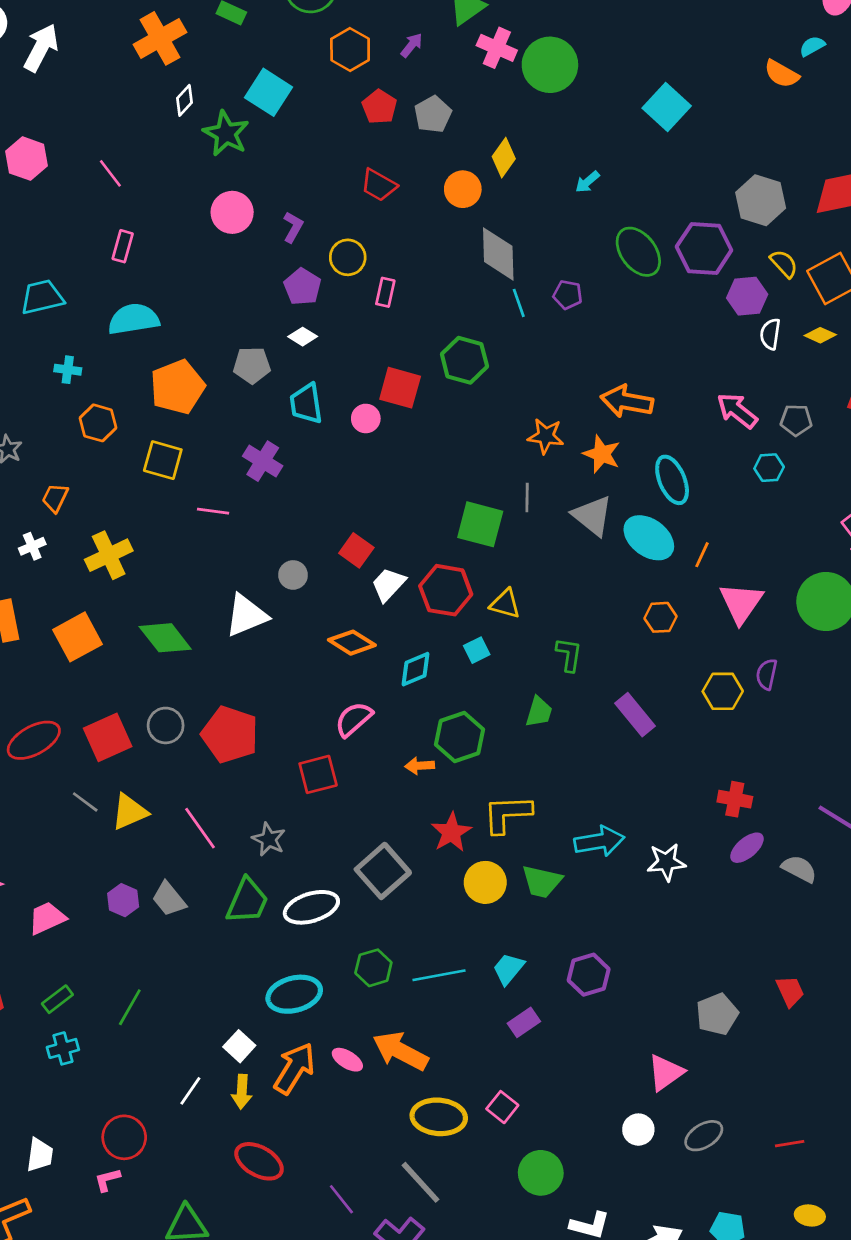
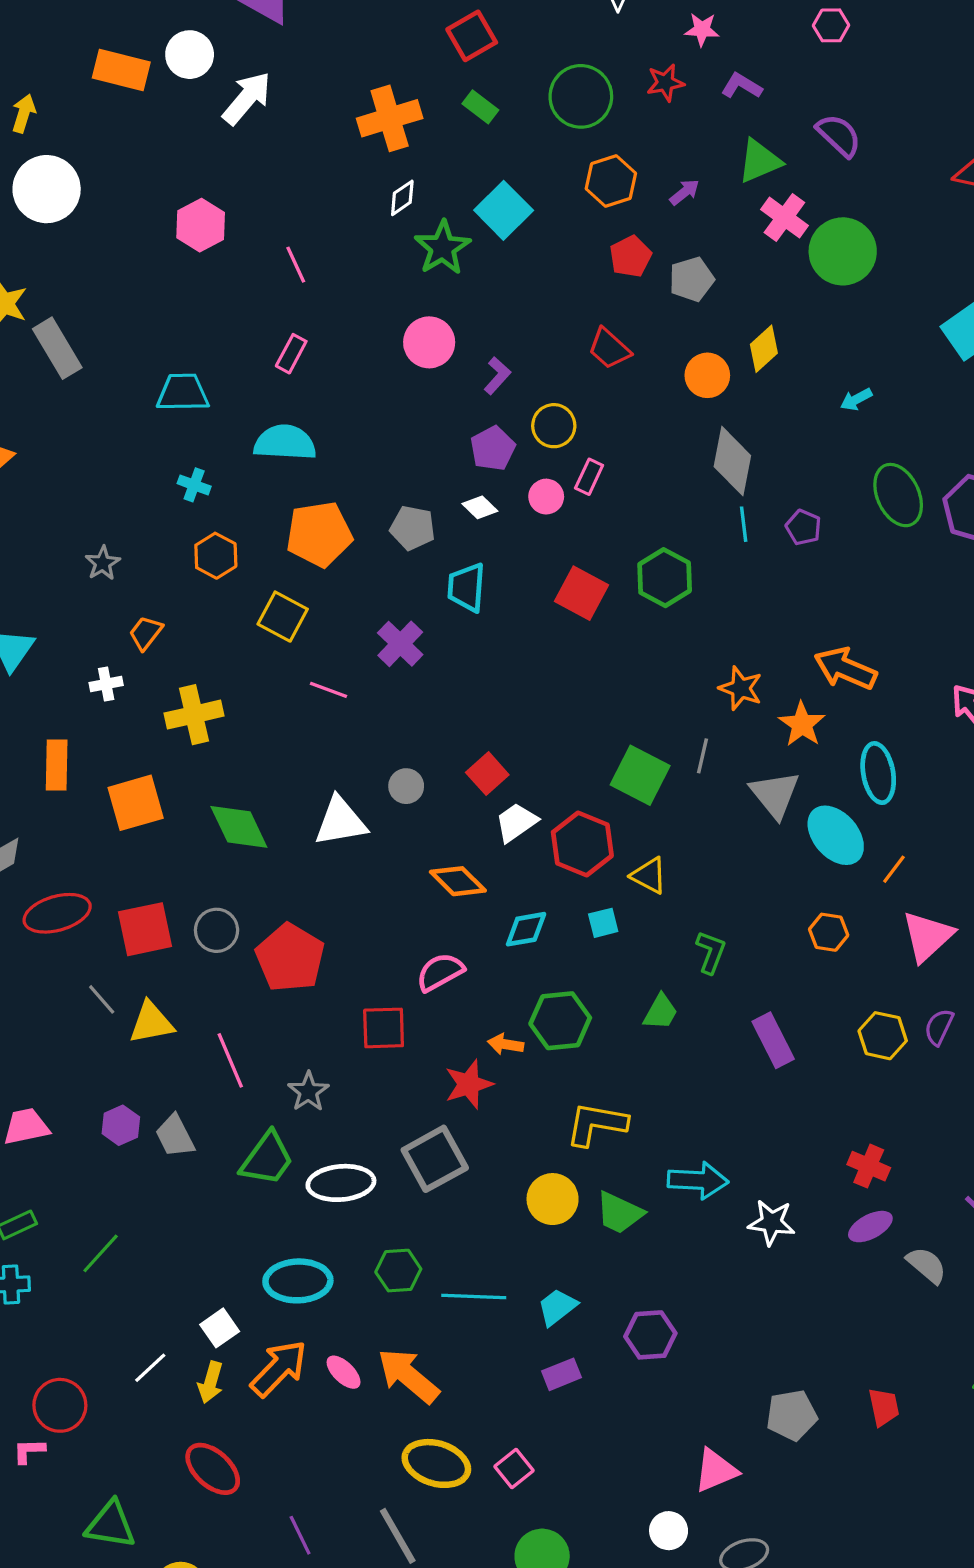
pink circle: (366, 418) -> (546, 497), moved
red star: (451, 832) -> (469, 1084), moved

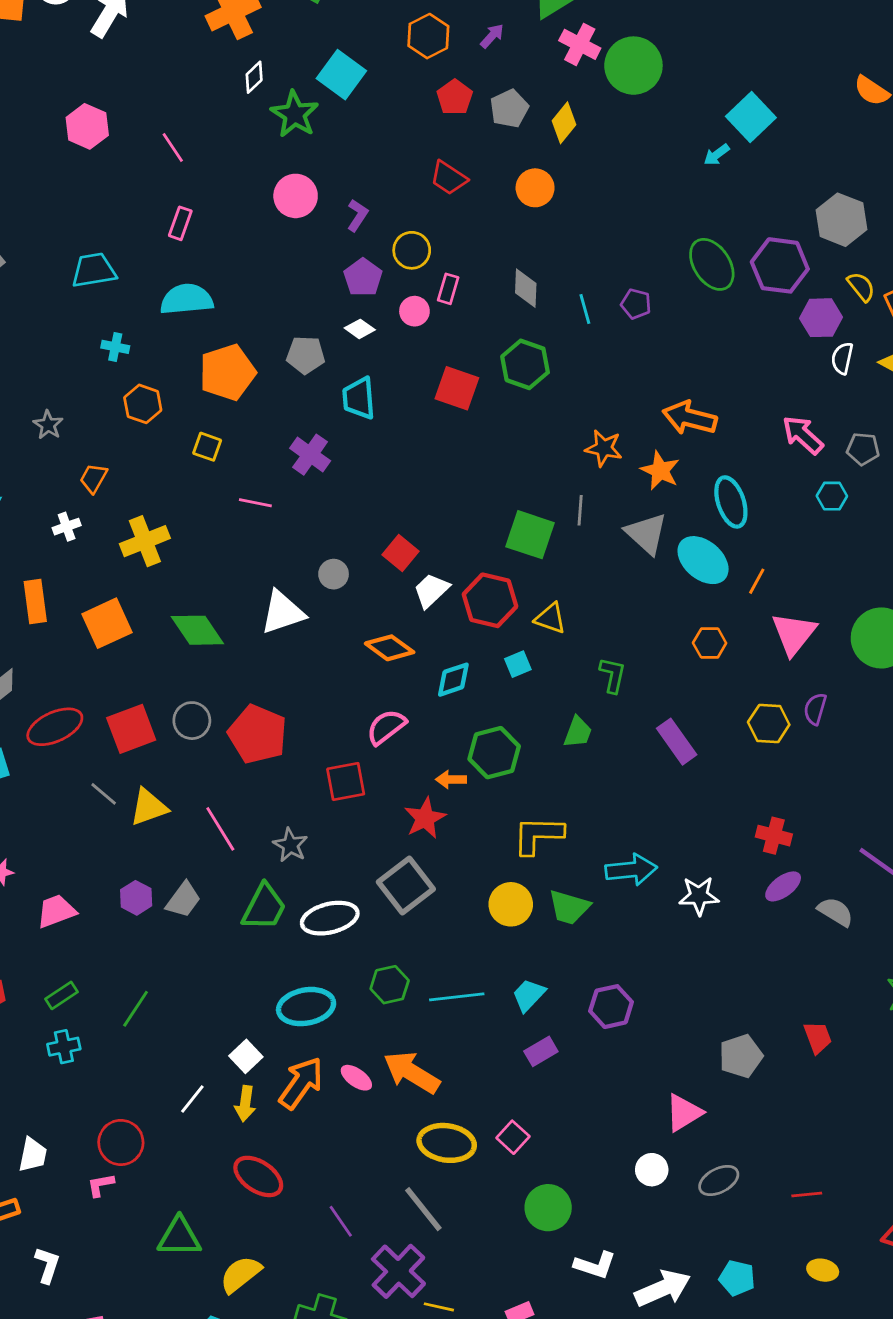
yellow diamond: (764, 349) -> (564, 123), moved
cyan arrow: (856, 399) -> (717, 155), moved
gray diamond: (732, 461) -> (526, 288), moved, size x0.7
yellow square: (283, 617) -> (207, 447), size x0.7
gray trapezoid: (175, 1136) -> (183, 900), turned -108

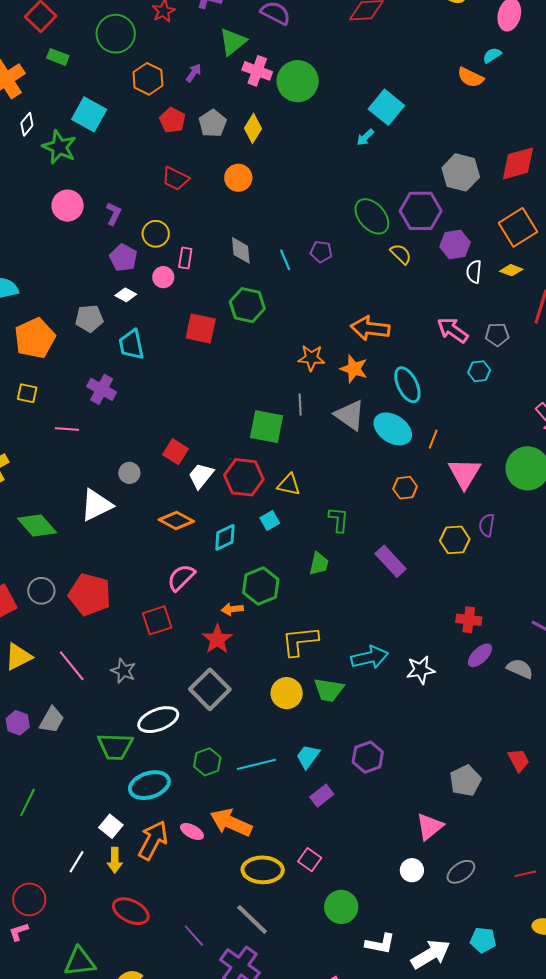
yellow semicircle: (861, 287) -> (401, 254), moved
green trapezoid: (264, 907) -> (115, 746), moved, turned 72

